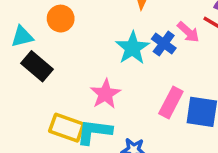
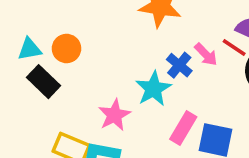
orange circle: (61, 19) -> (66, 48), moved
cyan star: (132, 48) -> (153, 89), moved

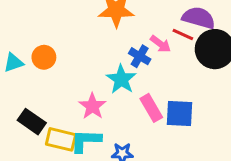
black rectangle: (44, 82) -> (32, 122), moved
pink rectangle: (183, 128) -> (151, 108), turned -52

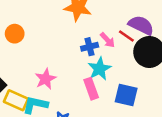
blue cross: (140, 56) -> (90, 47), turned 35
cyan star: (121, 79) -> (99, 69), moved
blue square: (180, 114) -> (126, 95), moved

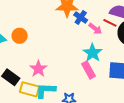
blue cross: (90, 47) -> (81, 17), moved, turned -32
pink star: (45, 79) -> (38, 69), moved

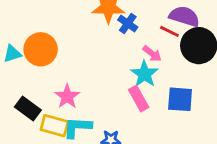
pink arrow: (95, 29) -> (152, 54), moved
orange circle: (20, 36) -> (41, 49), size x1.5

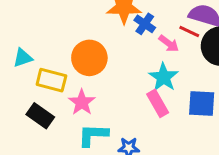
orange circle: (41, 49) -> (89, 58), moved
pink arrow: (152, 54) -> (169, 44), moved
yellow rectangle: (54, 126) -> (51, 80), moved

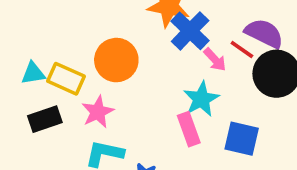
blue cross: (145, 24) -> (190, 31), size x1.5
cyan triangle: (23, 58) -> (33, 73), moved
black rectangle: (40, 116) -> (45, 119), turned -64

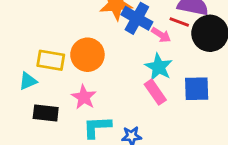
yellow rectangle: (66, 79) -> (51, 60), moved
black rectangle: (45, 119) -> (46, 113), turned 40

